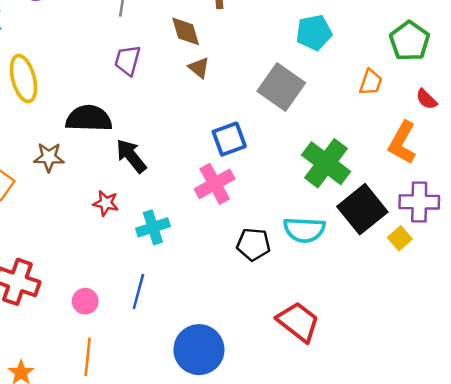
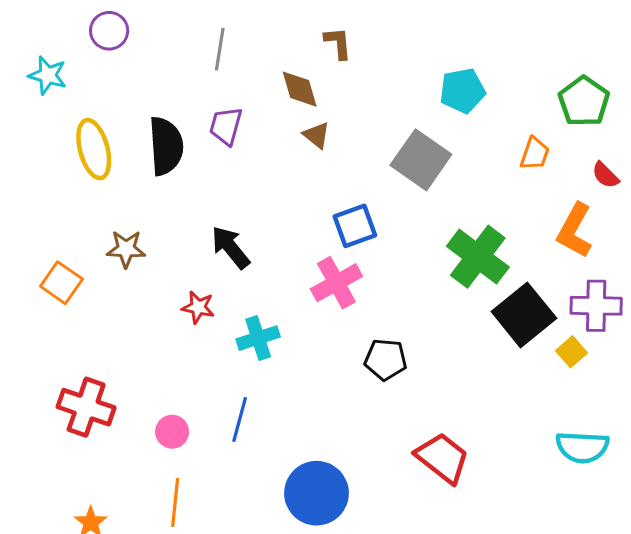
black semicircle: (89, 118) -> (166, 146), moved, turned 84
cyan semicircle: (304, 230) -> (582, 447), moved

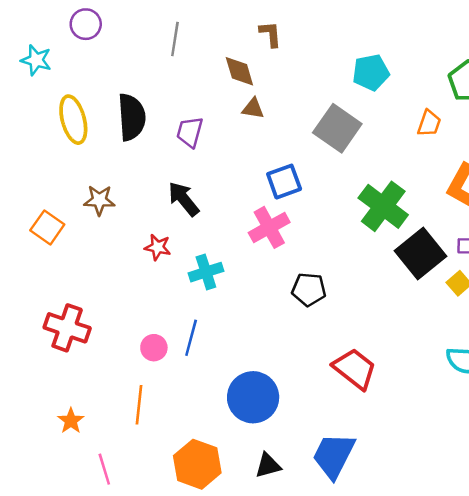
purple trapezoid: (226, 126) -> (190, 132), moved
brown triangle: (316, 135) -> (253, 108), turned -30
pink circle: (172, 432) -> (154, 348), moved

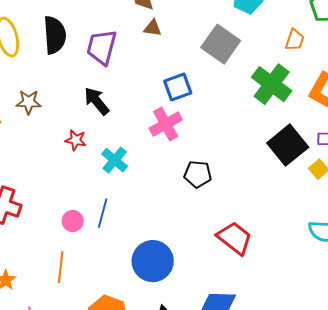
purple trapezoid: (190, 132) -> (102, 47), size x1.4
green cross: (383, 206) -> (272, 84), moved
cyan cross: (206, 272) -> (115, 160), turned -32

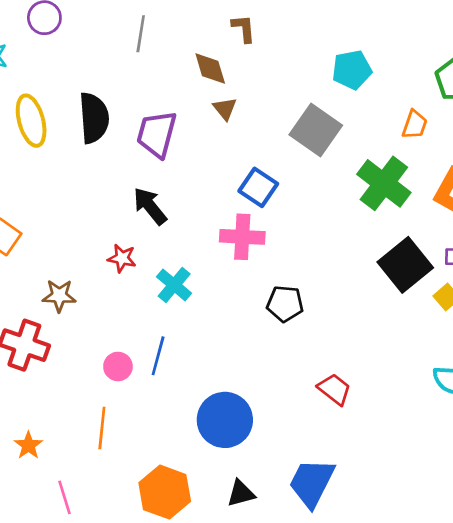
brown triangle: (153, 28) -> (225, 109), turned 42
blue square: (178, 87) -> (258, 187), turned -36
brown star: (29, 102) -> (59, 296), moved
pink cross: (166, 124) -> (242, 237), turned 32
red trapezoid: (235, 238) -> (334, 389), size x0.7

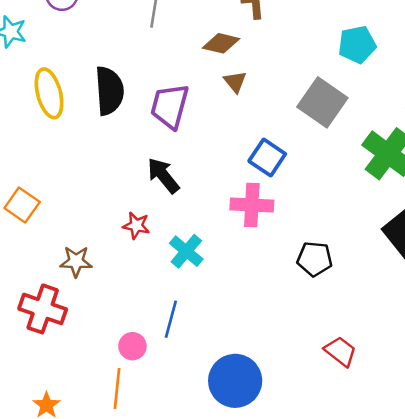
brown diamond: (210, 68) -> (221, 43), turned -60
black pentagon: (285, 304) -> (315, 259), moved
pink circle: (118, 366) -> (132, 346), moved

